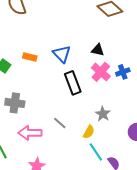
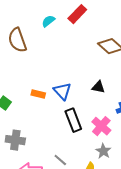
orange rectangle: (30, 57) -> (38, 94), moved
pink cross: (101, 72) -> (101, 126), moved

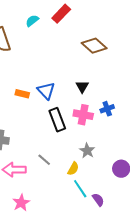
black triangle: (98, 87) -> (82, 87), turned 48
pink cross: (101, 126) -> (83, 115), moved, turned -30

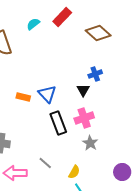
brown diamond: (94, 46) -> (98, 33), moved
blue cross: (107, 109) -> (95, 74), moved
pink cross: (83, 115) -> (84, 118), turned -30
gray star: (87, 151) -> (90, 143), moved

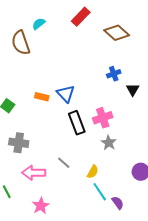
cyan semicircle: (33, 24) -> (39, 24), moved
black triangle: (83, 90) -> (133, 90), moved

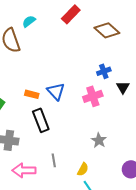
pink cross: (103, 118) -> (93, 96), moved
black rectangle: (77, 123) -> (41, 120), moved
gray line: (64, 163) -> (54, 160), turned 40

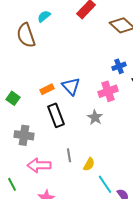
orange rectangle: (32, 94) -> (47, 89), turned -40
gray star: (99, 140) -> (95, 117), moved
yellow semicircle: (83, 169) -> (89, 164), moved

